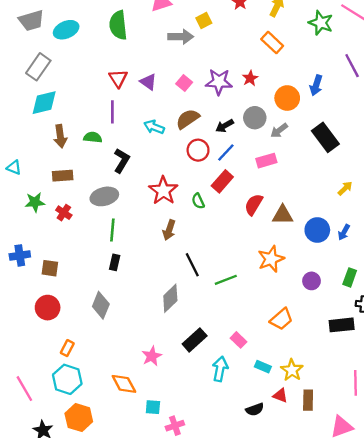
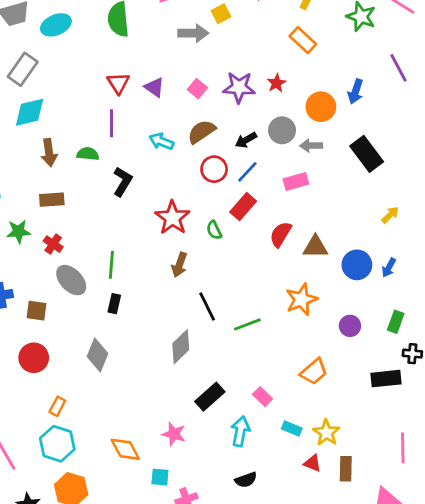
gray arrow: (279, 130) -> (311, 146), turned 36
gray ellipse: (104, 196) -> (71, 280), moved, turned 60
pink star: (152, 356) -> (174, 434), moved, turned -30
black semicircle: (255, 409) -> (246, 480), moved

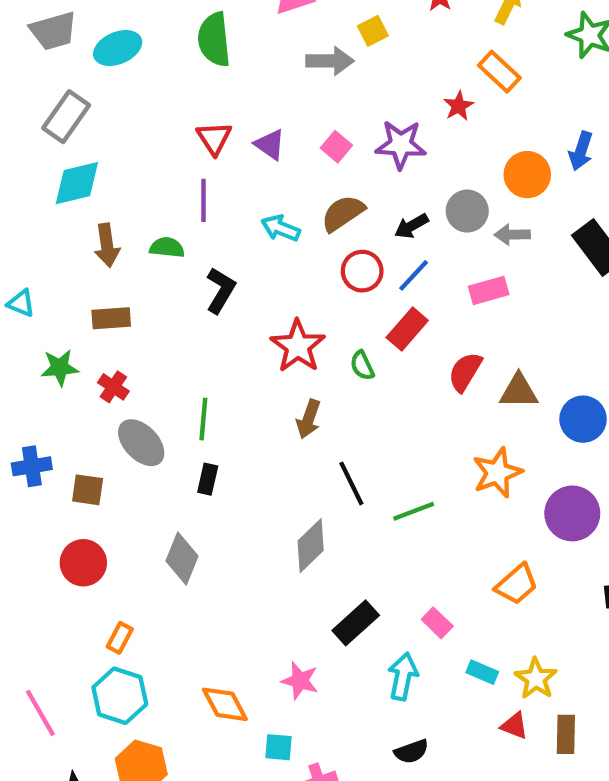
red star: (276, 83) -> (459, 106), moved
purple circle: (350, 326) -> (572, 513), size x1.6

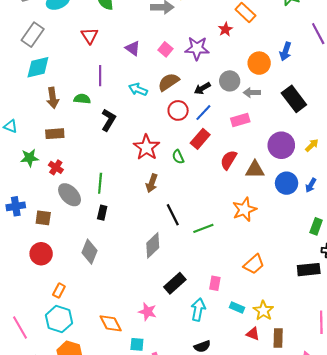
red triangle: (214, 138) -> (90, 36), moved
purple circle: (572, 513) -> (281, 145), moved
pink rectangle: (437, 623) -> (215, 283), turned 56

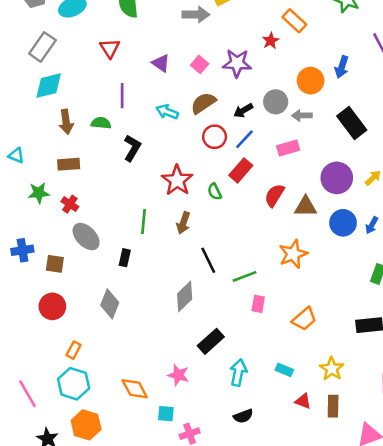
green line: (100, 183) -> (143, 222), moved
pink rectangle: (215, 283) -> (258, 304), moved
yellow star: (263, 311) -> (332, 369), moved

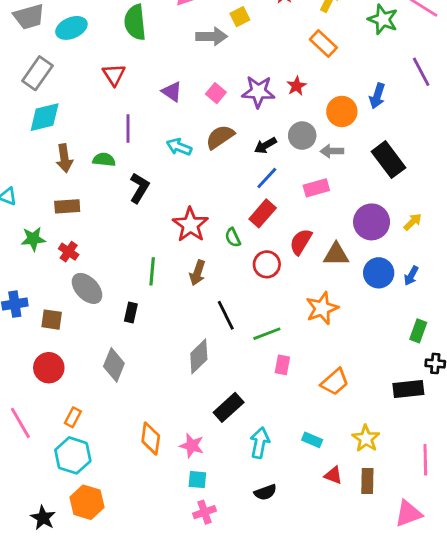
red star: (271, 41) -> (297, 86), moved
red circle: (215, 137) -> (267, 264), moved
orange diamond: (135, 389) -> (151, 438), moved, turned 36
pink line: (27, 394) -> (20, 423), moved
cyan square: (166, 414) -> (197, 480), moved

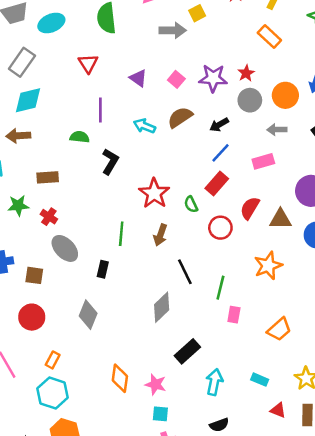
gray circle: (302, 136) -> (250, 100), moved
brown arrow: (64, 158) -> (18, 136), moved, turned 95
green line: (267, 334) -> (220, 288), turned -55

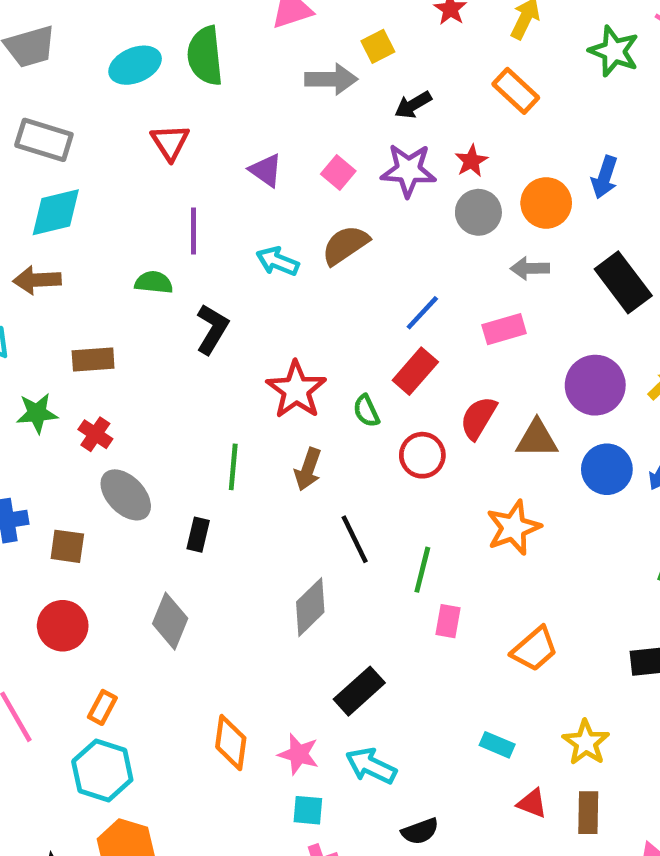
cyan ellipse: (51, 23) -> (135, 65), moved
gray rectangle: (22, 62) -> (44, 140), turned 72
black arrow: (219, 125) -> (413, 105), moved
cyan arrow: (214, 382) -> (371, 766), moved, turned -75

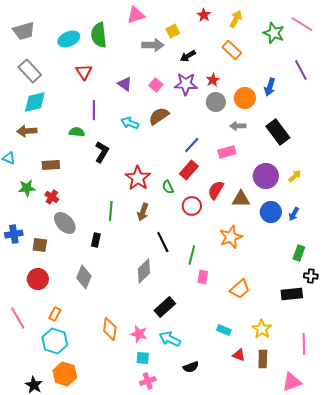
gray rectangle: (44, 140) -> (30, 71), turned 30

